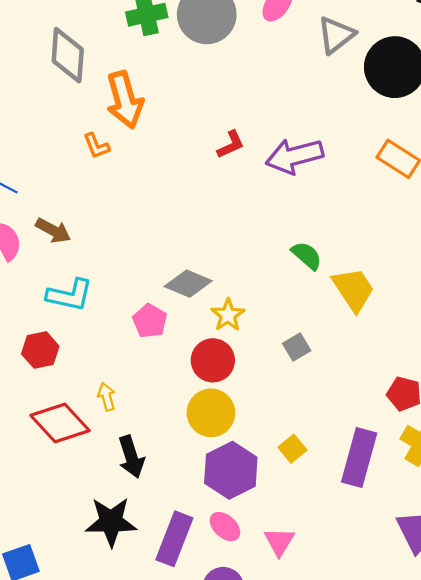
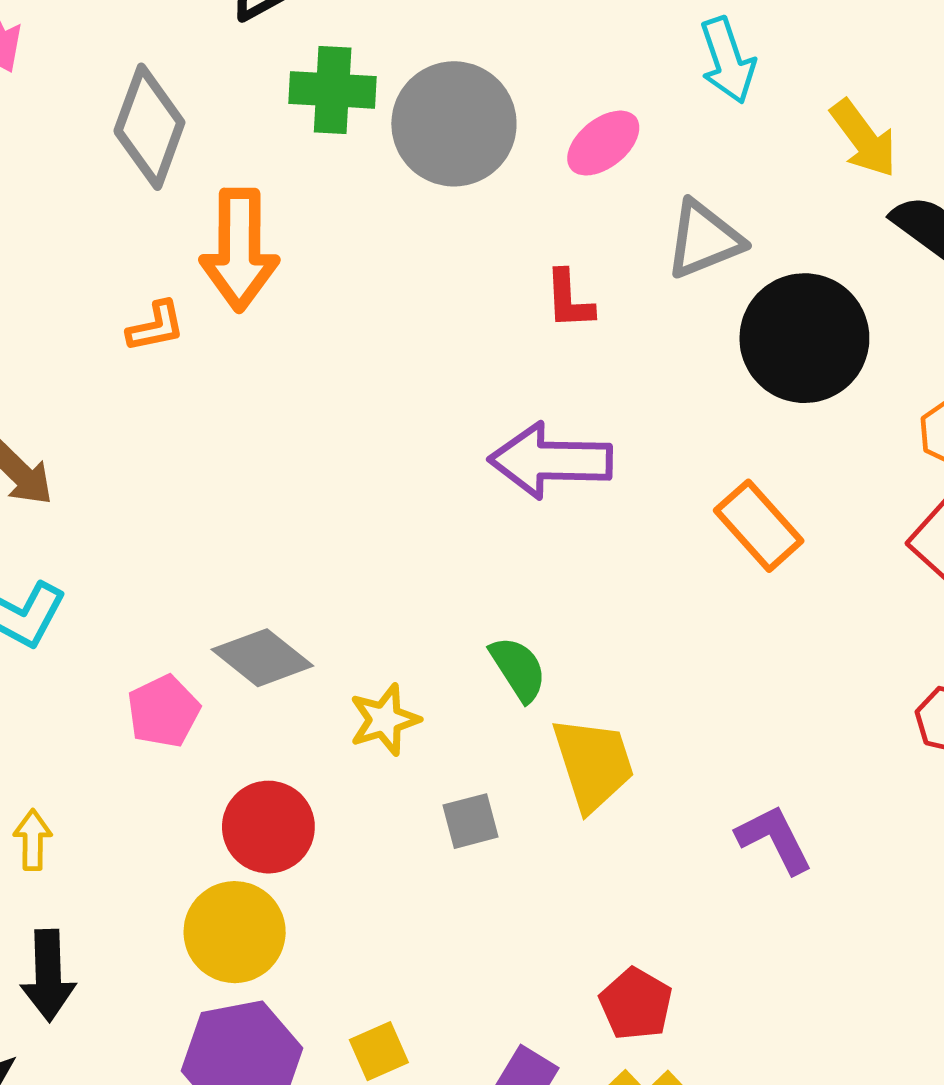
red L-shape: (231, 145) -> (569, 300), moved, turned 96
orange L-shape: (96, 146) -> (156, 327), turned -96
yellow star: (228, 315) -> (384, 720), moved
gray square: (297, 347) -> (470, 821), moved

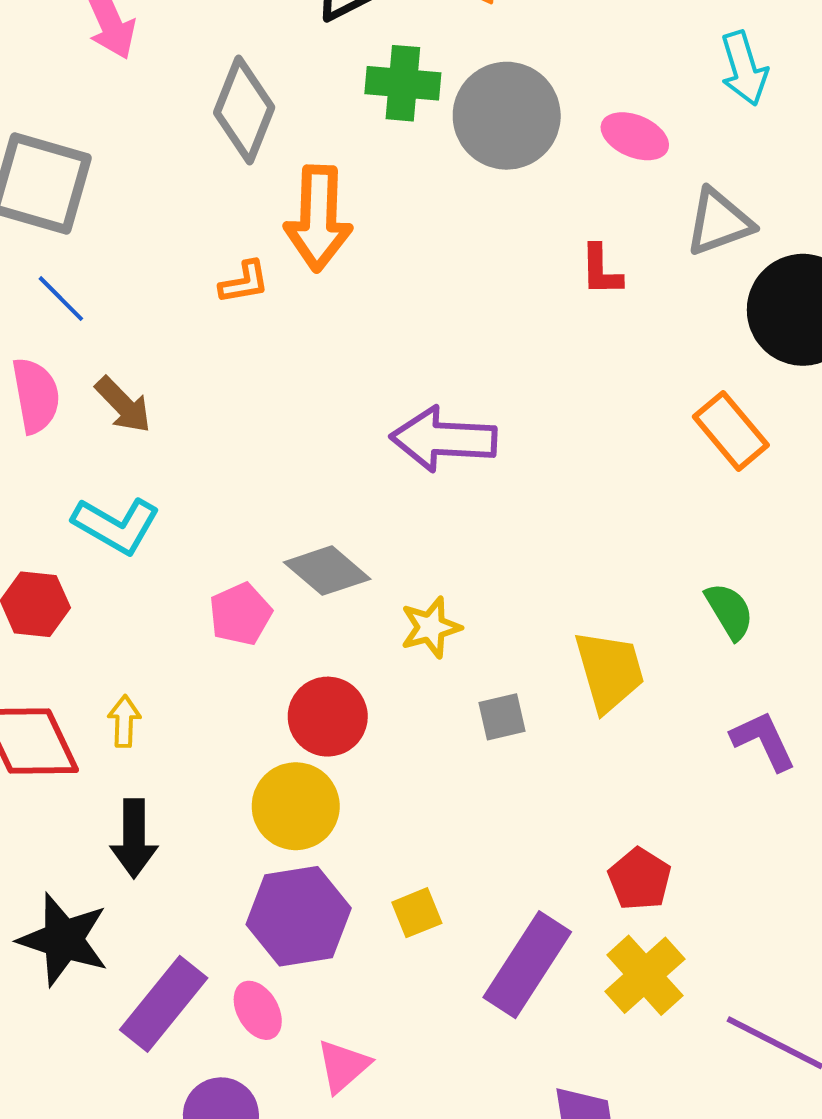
pink ellipse: (603, 143) -> (635, 136), turned 60
purple arrow: (550, 461) -> (444, 439), moved
orange rectangle: (759, 526) -> (731, 431), moved
green semicircle: (518, 669) -> (729, 611), moved

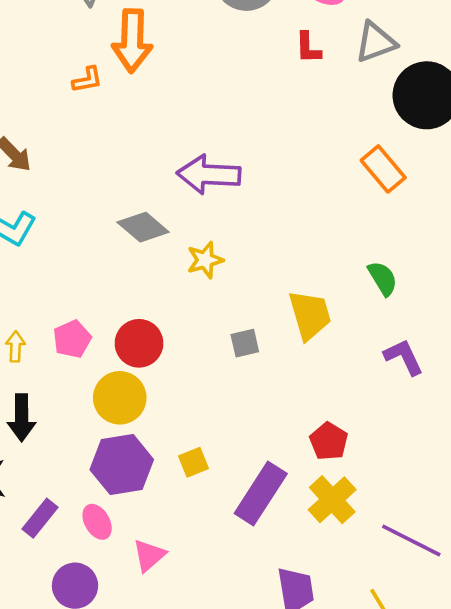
red L-shape: (601, 270) -> (308, 48), moved
gray diamond: (327, 571) -> (143, 227), moved
pink pentagon: (240, 614) -> (72, 339), moved
yellow star: (431, 627) -> (205, 260), moved
purple rectangle: (164, 1004) -> (40, 518), size x0.7

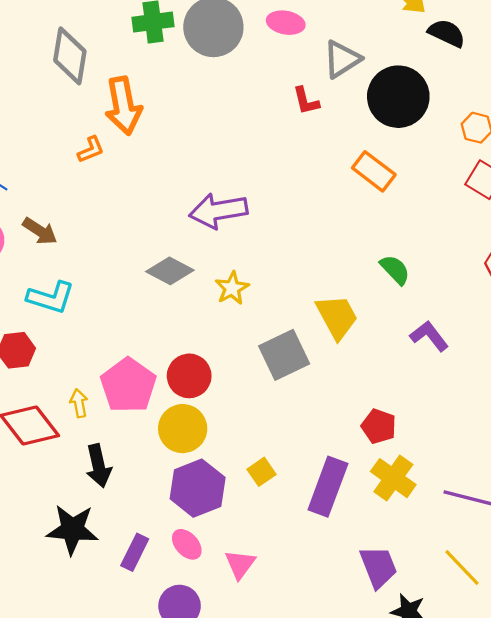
red L-shape: (308, 48) -> (306, 101), moved
pink pentagon: (72, 339) -> (128, 385), size x1.6
gray square: (245, 343) -> (284, 355), size x1.8

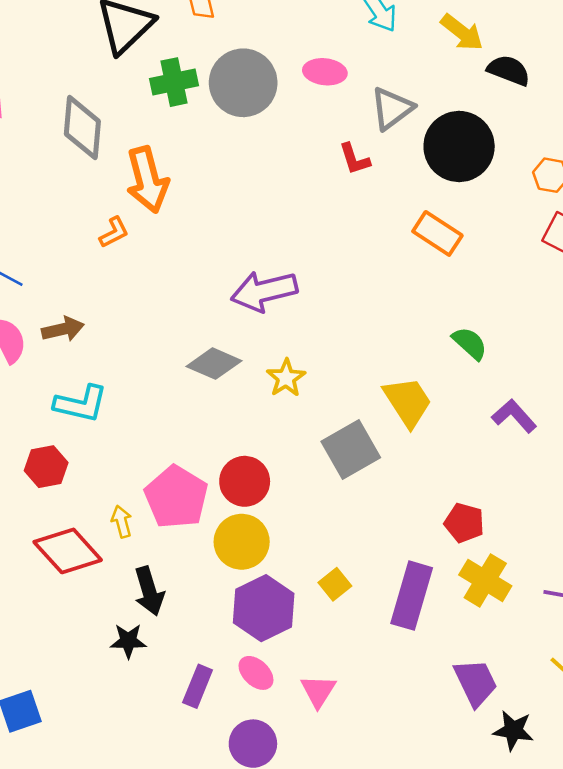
brown arrow: (40, 231) -> (63, 329), turned -42
black star: (72, 529) -> (128, 641), moved, size x0.6

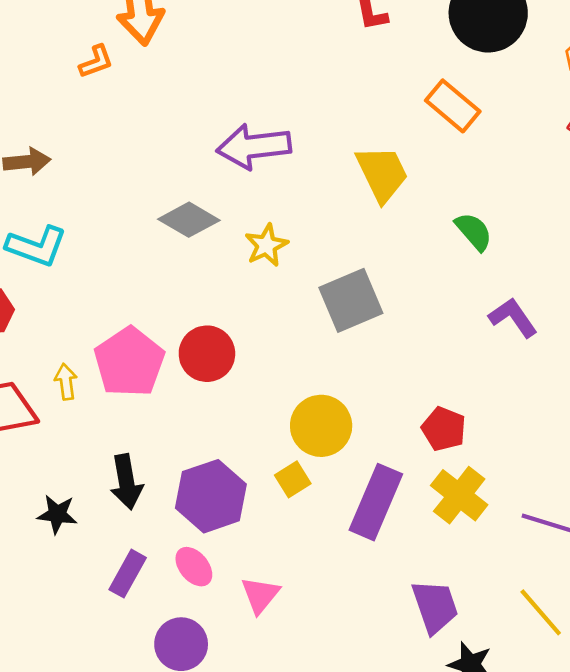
yellow trapezoid: (408, 402) -> (382, 174), moved
gray square: (351, 449) -> (351, 300), moved
yellow circle: (242, 542) -> (321, 426), moved
black arrow: (149, 591) -> (126, 482), moved

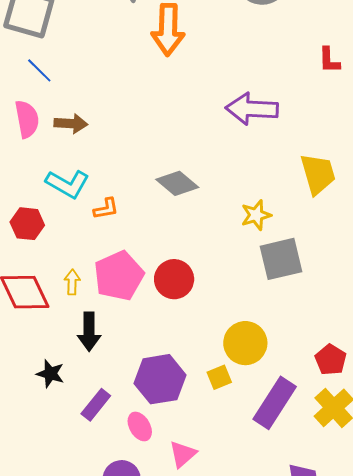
orange L-shape: (96, 62) -> (106, 209), moved
purple arrow: (254, 146) -> (252, 109), moved
yellow star: (266, 245) -> (256, 215), moved
black arrow: (126, 482) -> (89, 332), moved
purple rectangle: (128, 574) -> (96, 405), moved

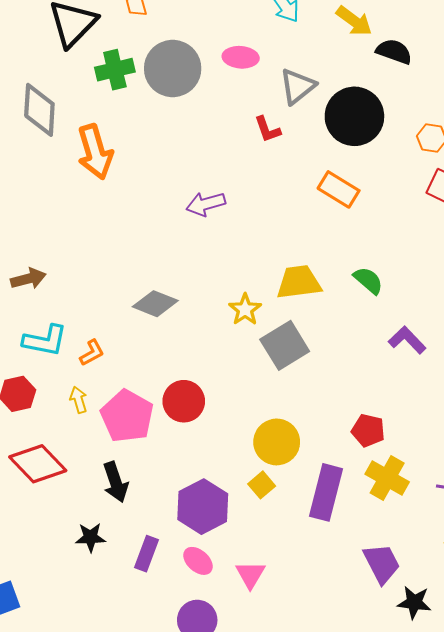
purple arrow: (252, 109) -> (206, 204), size x0.7
yellow trapezoid: (318, 174) -> (299, 282), moved, turned -63
yellow arrow: (72, 282) -> (79, 400), moved

